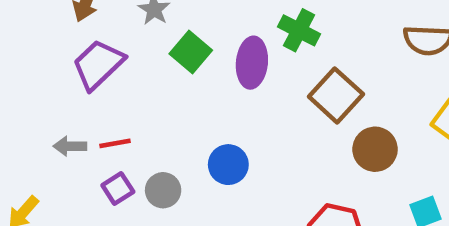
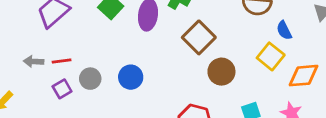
gray circle: (163, 190) -> (90, 79), moved

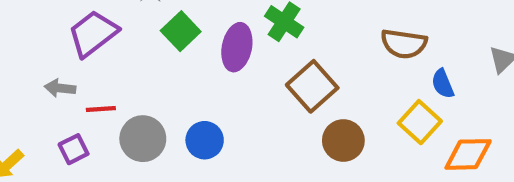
gray arrow: (34, 61) -> (60, 88), moved
gray circle: (90, 79) -> (143, 139), size x1.4
purple square: (62, 89) -> (74, 149), moved

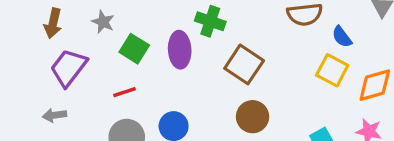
red line: (101, 109) -> (125, 92), moved
brown circle: (343, 141) -> (253, 117), moved

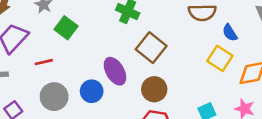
purple ellipse: (180, 50) -> (115, 71), moved, turned -32
red line: (125, 92) -> (44, 62), moved

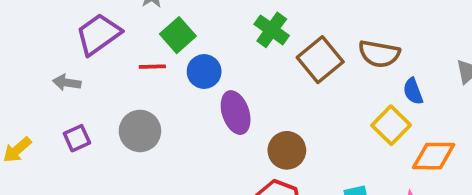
brown square: (151, 48) -> (320, 60), moved
red line: (44, 62) -> (152, 67), moved
blue circle: (92, 91) -> (204, 72), moved

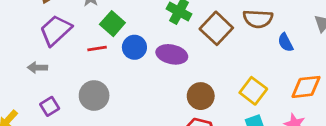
purple ellipse: (236, 113) -> (172, 54), moved, turned -52
yellow square: (391, 125) -> (253, 91), moved

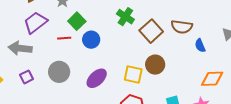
purple ellipse: (172, 54) -> (97, 78), moved, turned -60
gray arrow: (37, 68) -> (20, 48), size x1.6
yellow square: (253, 91) -> (133, 75), moved, turned -30
brown circle: (201, 96) -> (155, 65), moved

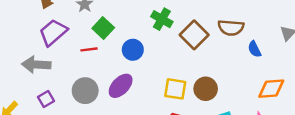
blue circle: (91, 40) -> (133, 50), moved
brown circle: (155, 65) -> (206, 89), moved
purple ellipse: (97, 78) -> (121, 86), moved

